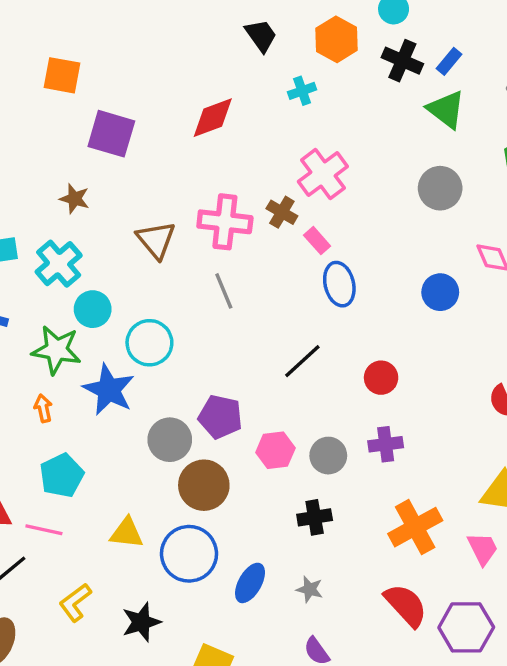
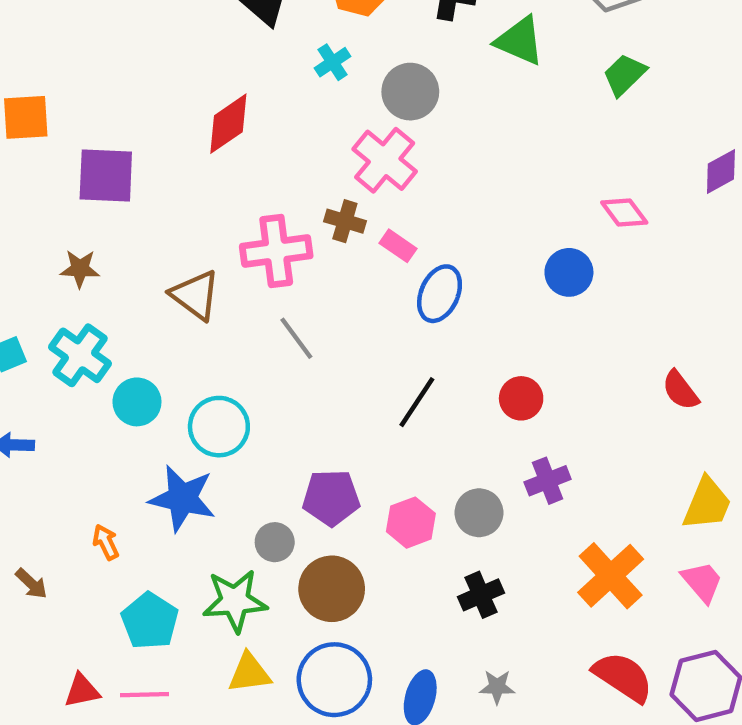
gray circle: (440, 188) -> (410, 92), moved
blue ellipse: (339, 284) -> (440, 294), turned 51
green star: (56, 350) -> (235, 601), moved
gray circle: (170, 440) -> (275, 542), size x0.7

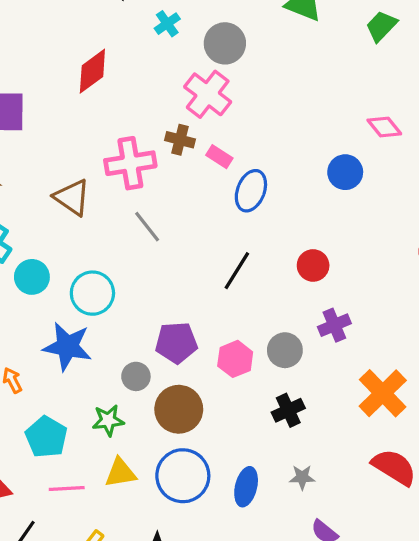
green star: (235, 601) -> (108, 420), size x0.7
pink line: (144, 695) -> (67, 489), moved

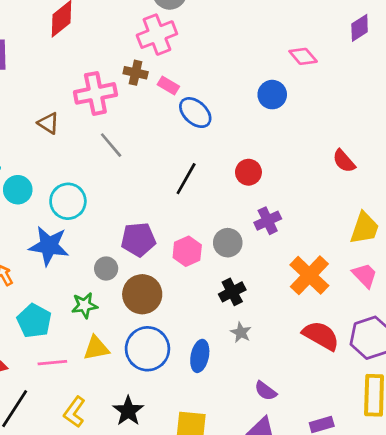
pink cross: (208, 94) -> (157, 35), turned 33
blue ellipse: (251, 191) -> (195, 113), turned -68
brown triangle: (72, 197) -> (48, 123), size x0.7
gray star: (302, 477) -> (241, 332), moved, turned 30

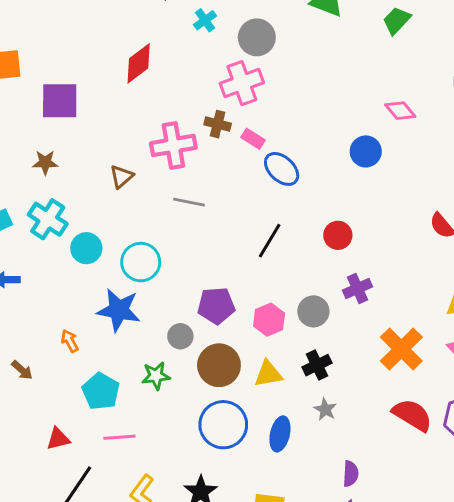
brown triangle: (48, 123) -> (122, 177), turned 45
gray line: (111, 145) -> (189, 202), turned -40
yellow triangle: (96, 348) -> (268, 374), moved
purple semicircle: (266, 391) -> (351, 474), turned -125

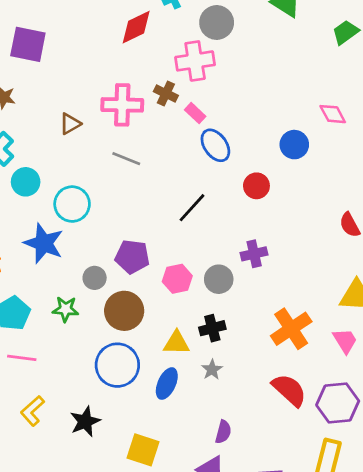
red diamond: (139, 63) -> (136, 27), moved
red circle: (338, 235) -> (256, 186), moved
purple cross: (357, 289) -> (254, 254), moved
yellow triangle: (268, 374) -> (177, 343), moved

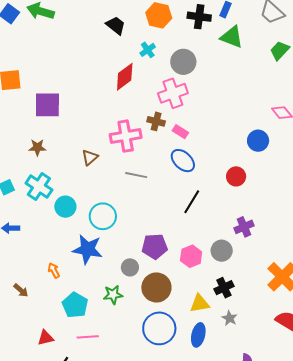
blue ellipse: (215, 145) -> (183, 161), moved

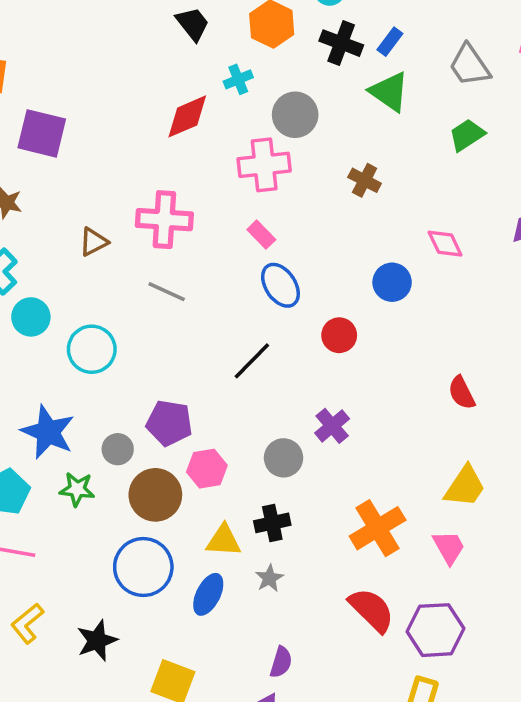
brown cross: (156, 121) -> (365, 180), moved
blue ellipse: (183, 161) -> (280, 285), moved
purple cross: (244, 227) -> (332, 426), turned -30
blue star: (88, 249) -> (48, 432), moved
pink hexagon: (191, 256) -> (207, 469), moved

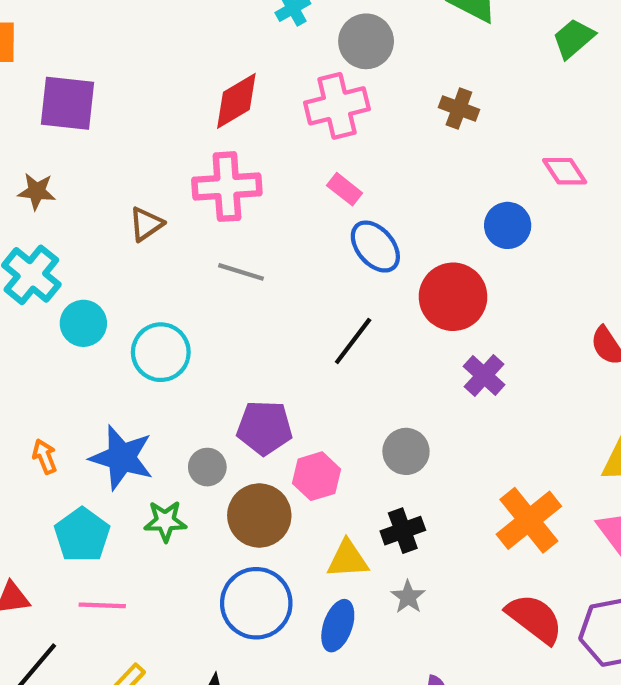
red diamond: (187, 116) -> (236, 101), moved
red circle: (339, 335) -> (453, 297), size x1.6
purple cross: (332, 426) -> (484, 375), moved

